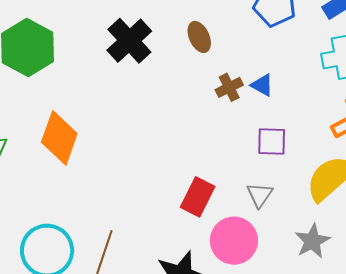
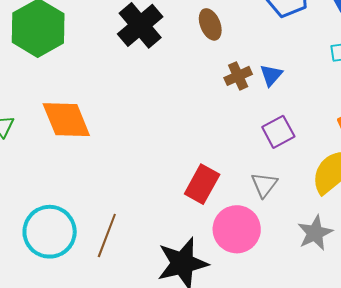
blue triangle: (262, 85) -> (271, 75), turned 40
orange diamond: (59, 138) -> (66, 120), turned -44
purple square: (272, 142) -> (278, 132), turned -32

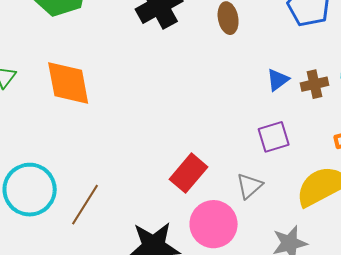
brown cross: (238, 76) -> (315, 84), moved

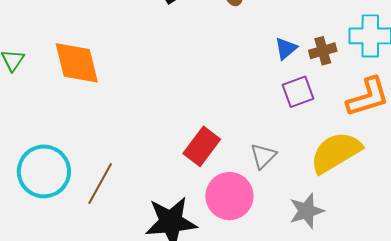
purple square: (274, 137) -> (298, 92), moved

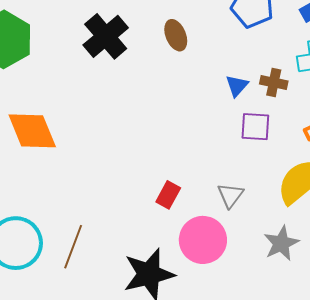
brown cross: (323, 51) -> (274, 82), turned 36
purple square: (298, 92) -> (255, 127), turned 32
red rectangle: (202, 146) -> (168, 195), size x0.7

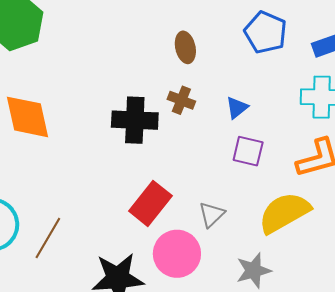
black cross: (106, 36) -> (135, 120), moved, turned 33
brown cross: (274, 82) -> (181, 100), moved
red rectangle: (168, 195) -> (150, 203), size x1.6

